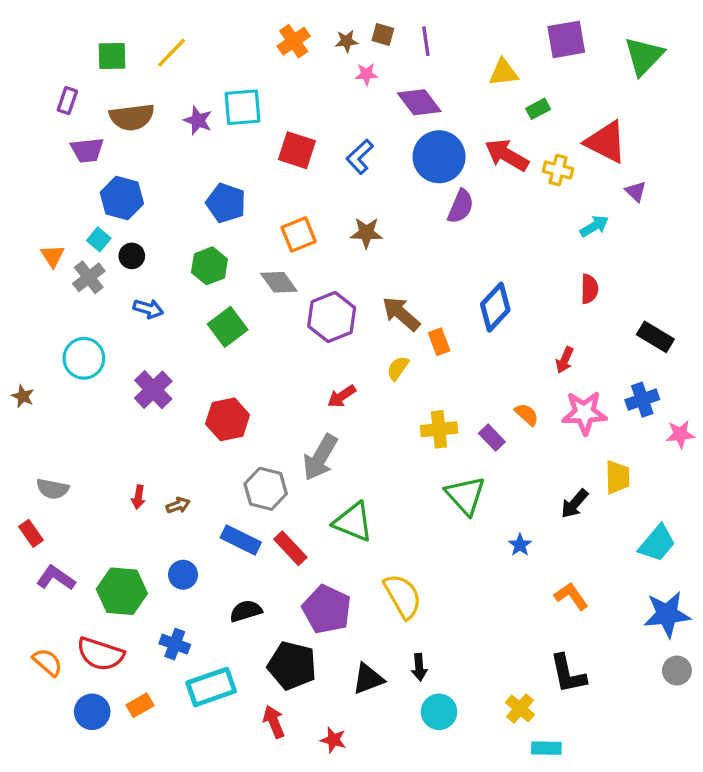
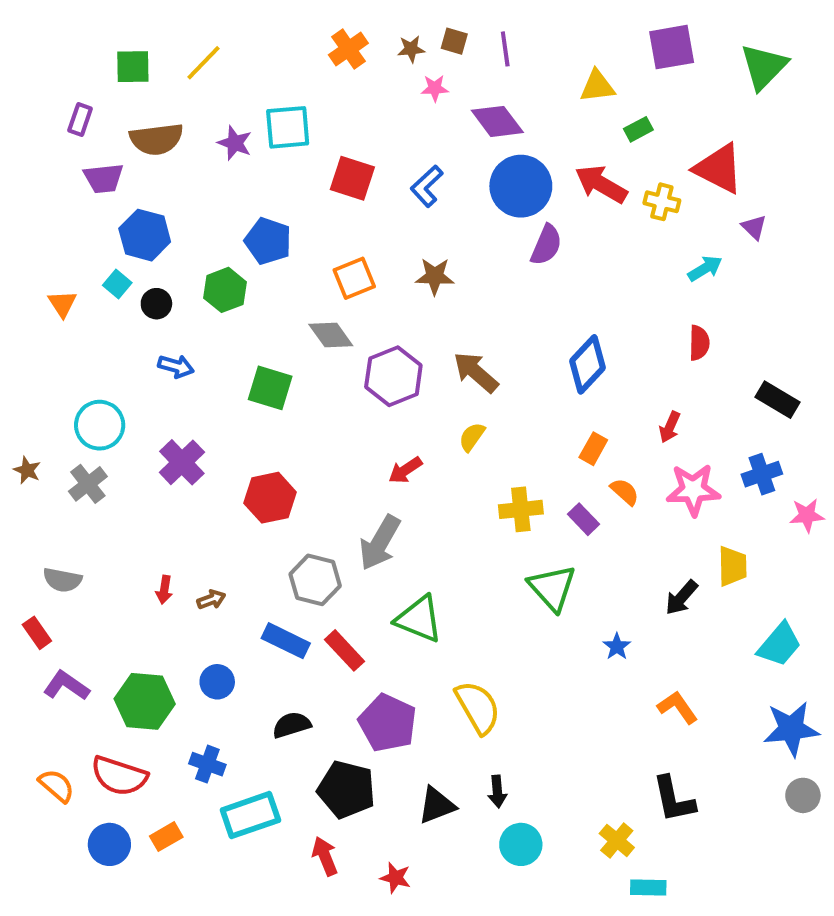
green hexagon: (209, 266) -> (225, 290), moved
gray cross: (89, 277) -> (88, 484), moved
green square: (228, 327) -> (270, 388), turned -36
orange rectangle: (439, 342) -> (593, 449), moved, turned 50

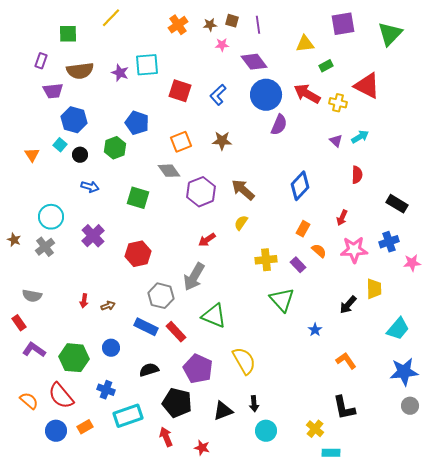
yellow line: (203, 63) -> (111, 18), moved
purple triangle: (754, 227) -> (336, 141), moved
red semicircle: (119, 776) -> (61, 396), turned 32

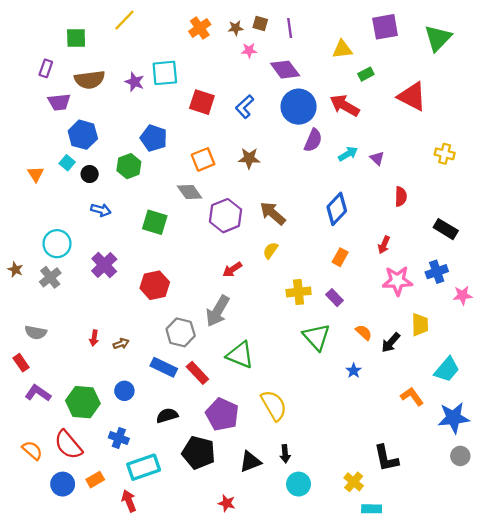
yellow cross: (338, 103) -> (445, 154), moved
cyan arrow: (360, 137) -> (348, 154), moved
orange semicircle: (319, 251) -> (364, 332), moved
orange L-shape: (346, 361) -> (412, 396), moved
red arrow: (166, 437) -> (129, 501), moved

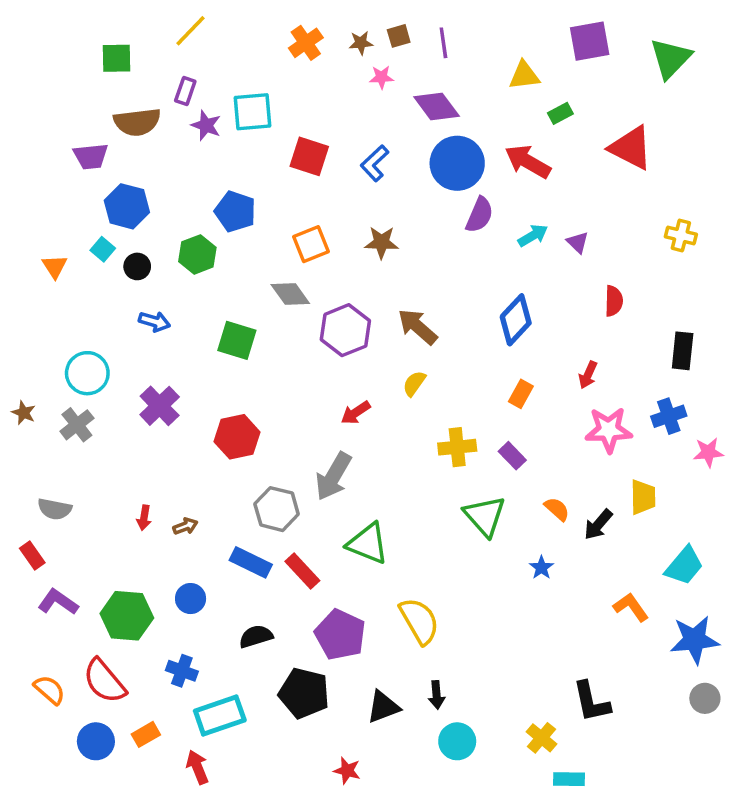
brown square: (260, 23) -> (399, 36), turned -32
purple rectangle: (46, 68) -> (185, 91), moved
black rectangle: (446, 229) -> (683, 351), turned 65

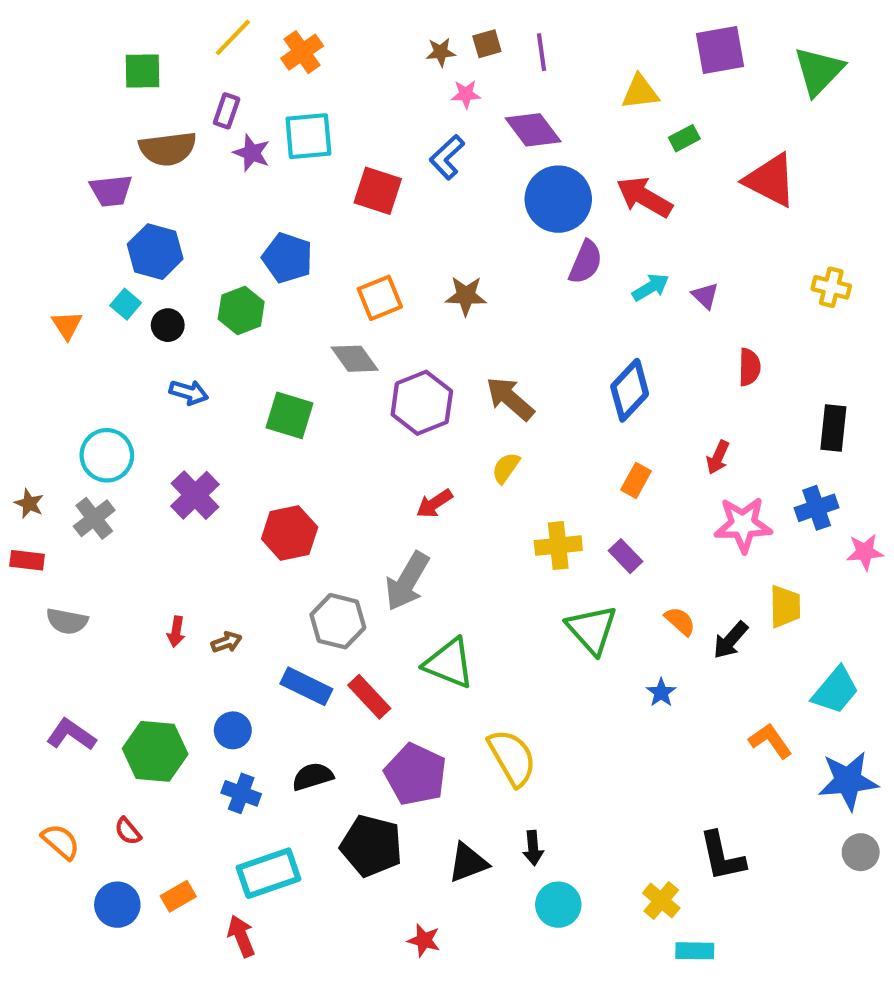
orange cross: (306, 43) -> (302, 52), moved
blue L-shape: (375, 163) -> (447, 157), moved
red rectangle: (32, 556) -> (27, 560), moved, turned -48
blue cross: (182, 671) -> (241, 793), moved
red semicircle: (104, 681) -> (128, 831), size x0.5

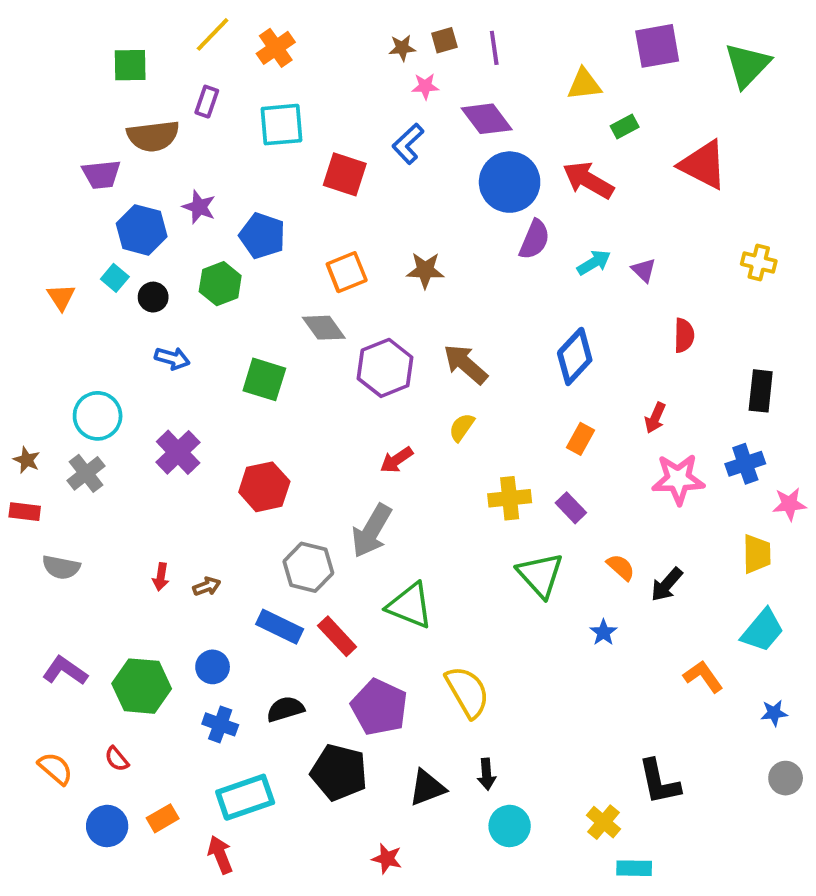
purple star: (252, 153) -> (199, 207), moved
yellow trapezoid: (785, 606) -> (757, 554), moved
blue star: (848, 781) -> (774, 713), size x0.5

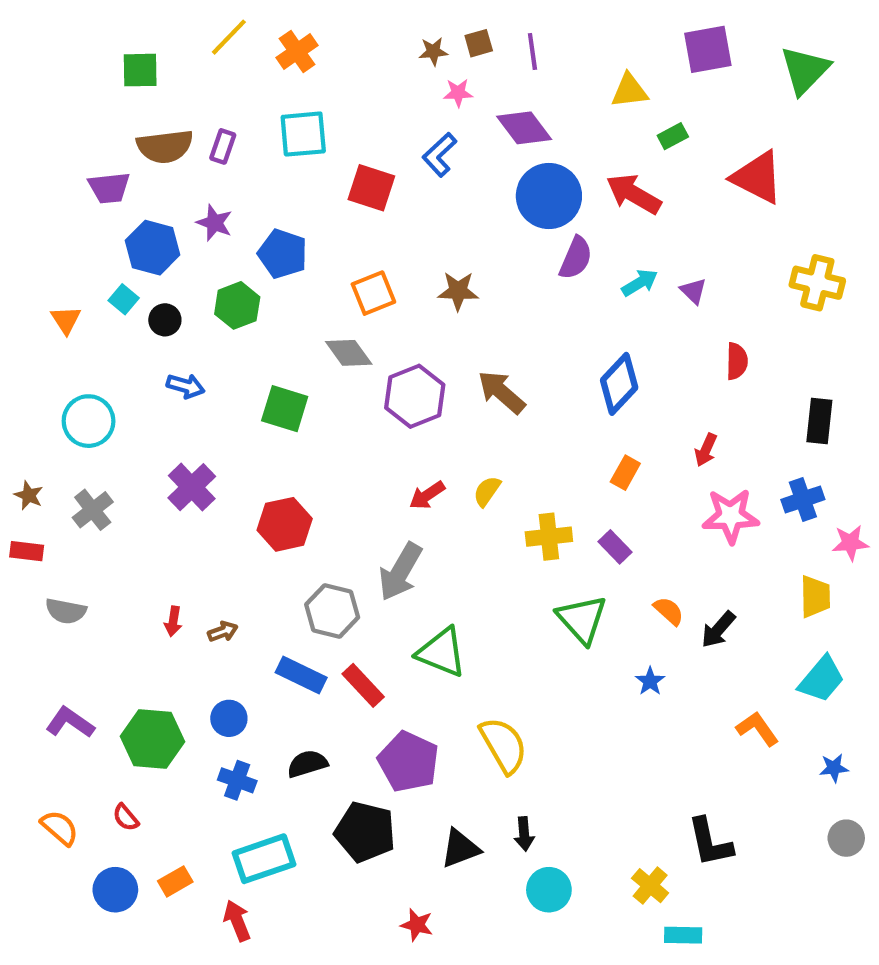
purple rectangle: (207, 102) -> (223, 146), moved
yellow cross: (759, 263) -> (817, 283), size x1.4
cyan circle: (98, 416) -> (89, 421), moved
yellow semicircle: (462, 427) -> (487, 491), moved

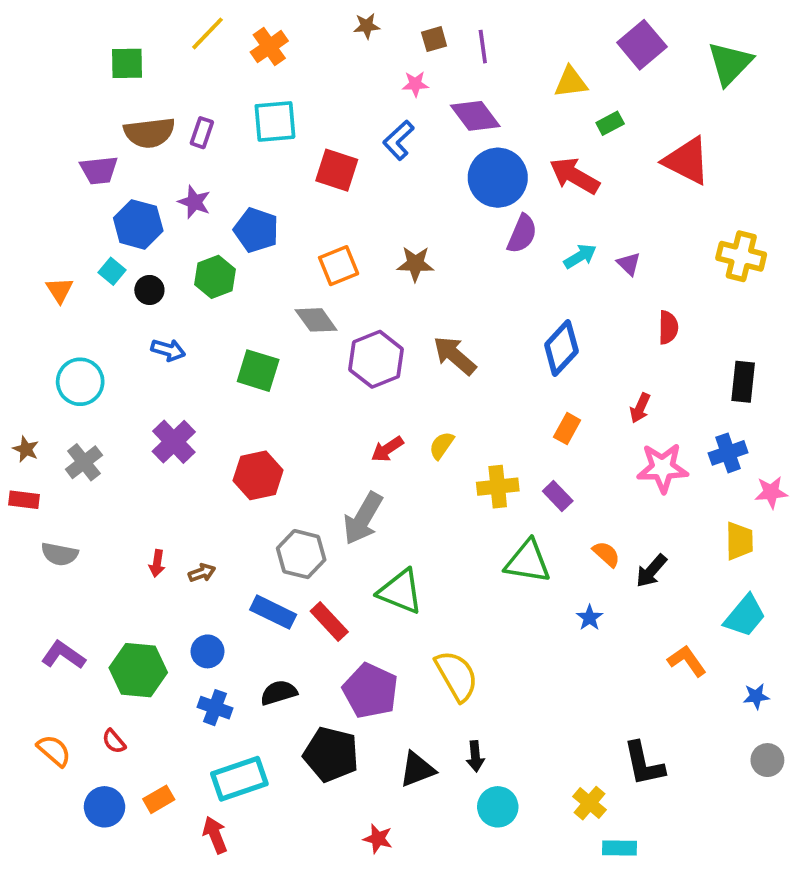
purple square: (708, 49) -> (642, 45), turned -30
brown star: (433, 51) -> (367, 26), moved
green triangle: (582, 619) -> (528, 562), turned -39

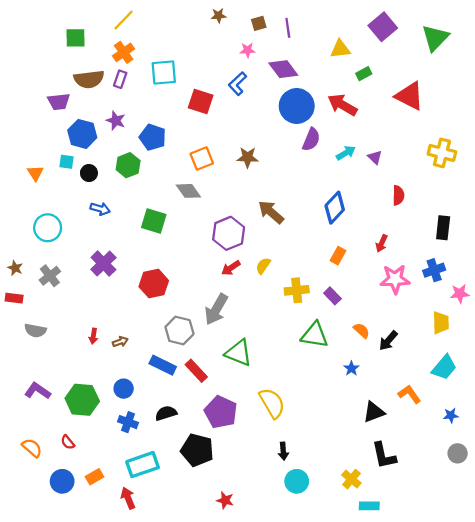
orange cross: (269, 47) -> (124, 52), moved
cyan square: (112, 271) -> (67, 162), turned -32
purple hexagon: (376, 359) -> (229, 233), moved
black triangle: (417, 769) -> (374, 412), moved

